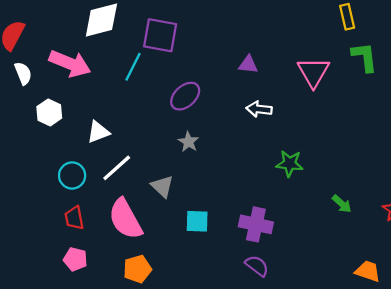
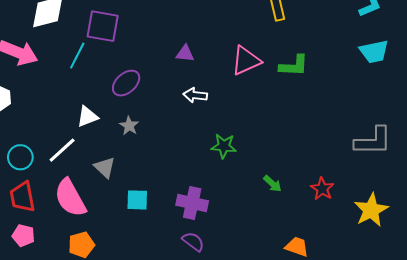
green L-shape: (365, 57) -> (294, 66), moved, turned 100
pink triangle: (313, 72) -> (246, 61), turned 36
white triangle: (98, 132) -> (87, 117), moved
red trapezoid: (74, 218) -> (22, 197), size x1.4

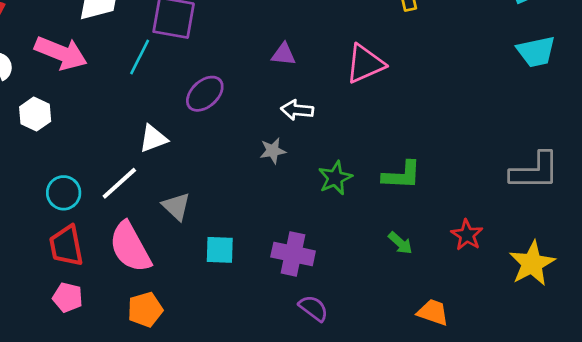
green L-shape: (294, 66) -> (402, 175), moved
gray star: (129, 126) -> (273, 151), moved, turned 30
green star: (224, 146) -> (335, 178), turned -30
green arrow: (272, 184) -> (400, 243), moved
purple semicircle: (193, 242) -> (313, 308), moved

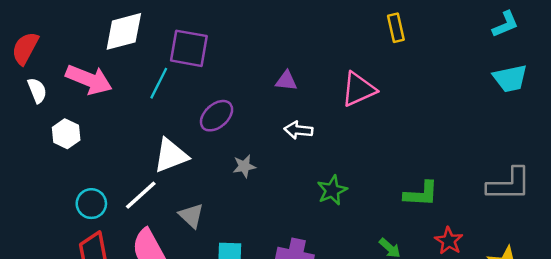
white triangle: (153, 139) -> (171, 155), size x1.4
gray star: (273, 151) -> (244, 166), moved
green L-shape: (402, 175) -> (421, 194), moved

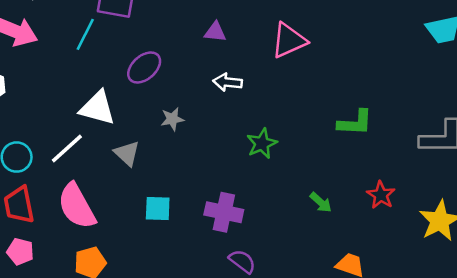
white triangle: (171, 155) -> (98, 108), turned 36
green L-shape: (421, 194) -> (355, 123), moved
gray triangle: (191, 216) -> (127, 153), moved

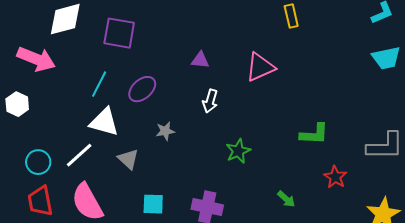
cyan line: (85, 34) -> (99, 84), moved
white arrow: (228, 82) -> (210, 101), turned -80
red star: (381, 195) -> (335, 177), moved

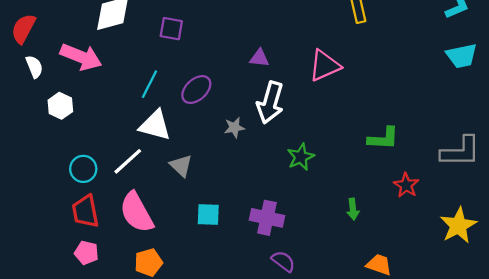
purple square: (119, 33) -> (171, 29), size x0.7
white arrow: (210, 101) -> (270, 103), size x1.6
gray star: (165, 131) -> (234, 128), moved
green arrow: (286, 199) -> (353, 209), turned 42

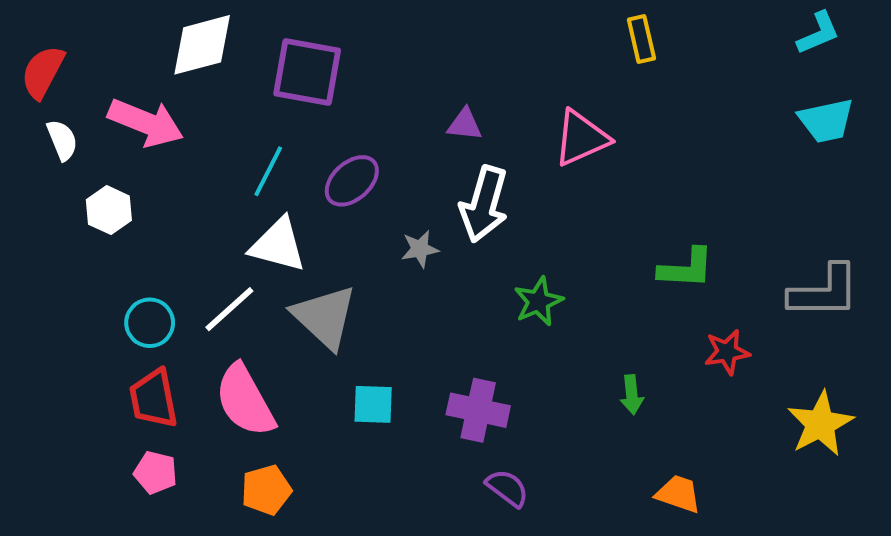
purple square: (171, 29) -> (307, 72), size x1.6
gray triangle: (181, 166) -> (325, 317), size x1.6
red star: (406, 185) -> (727, 352), turned 30

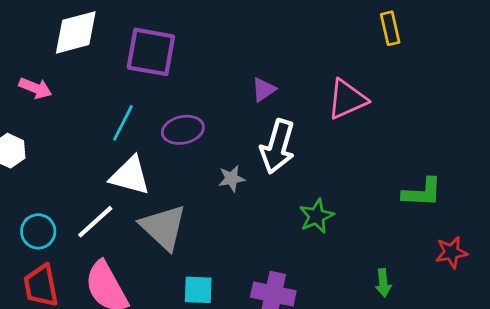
pink arrow: (146, 123) -> (35, 88), size x0.6
purple triangle: (465, 124) -> (264, 90), turned -40
purple ellipse: (352, 181) -> (183, 130), turned 30

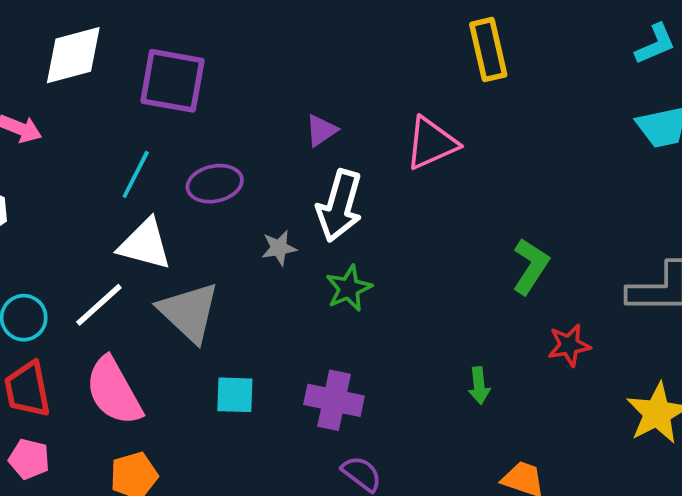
yellow rectangle: (390, 28) -> (488, 50), size x1.4
green L-shape: (422, 192) -> (530, 266), turned -60
green star: (316, 216) -> (349, 288), moved

